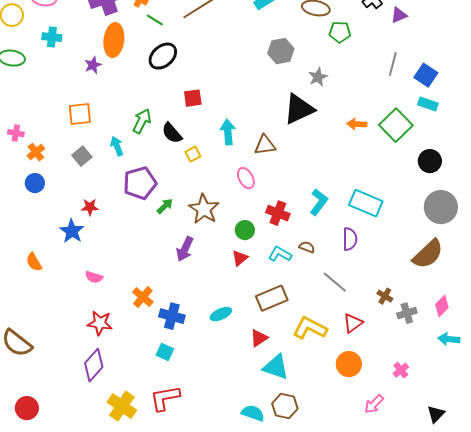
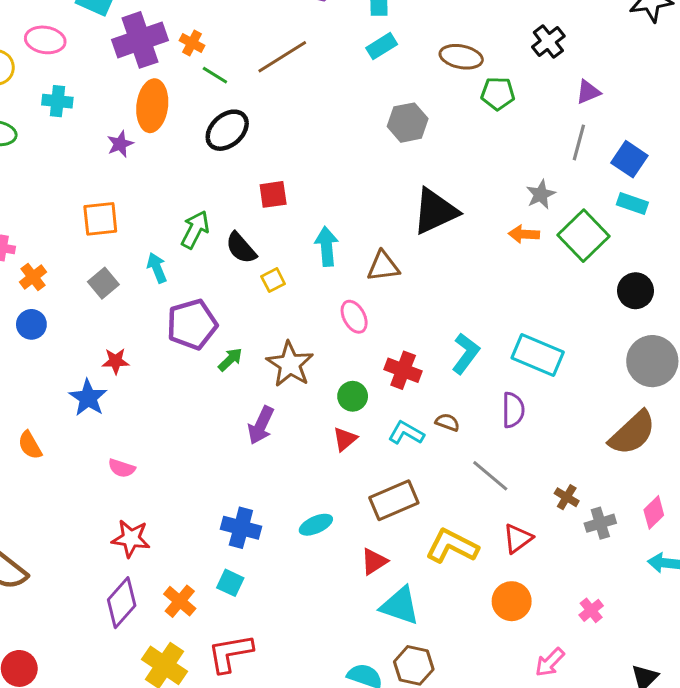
purple triangle: (399, 15) -> (588, 92), moved
gray star: (318, 77) -> (541, 194), moved
orange cross: (143, 297) -> (180, 601), moved

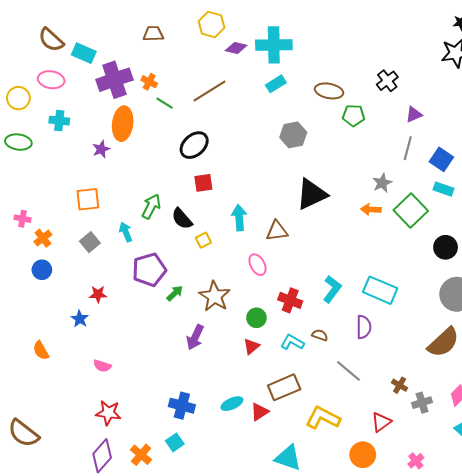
black ellipse: (227, 130) -> (194, 145), moved
blue star: (88, 398) -> (80, 319), size x0.7
red triangle: (518, 538) -> (381, 422), moved
red triangle: (374, 561) -> (260, 412), moved
cyan square: (230, 583) -> (175, 442), turned 30

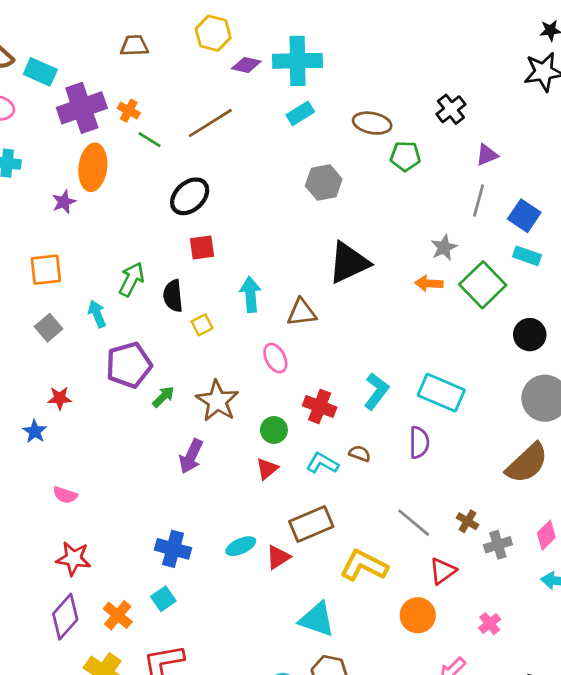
black semicircle: (182, 219) -> (173, 296), turned 35
gray line: (348, 371) -> (414, 523), moved

